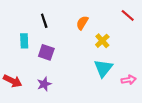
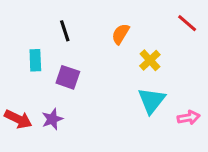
purple star: (44, 84) -> (52, 119), moved

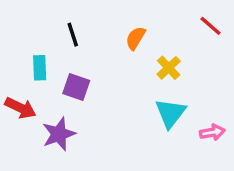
red arrow: (18, 119) -> (20, 108), moved
purple star: (52, 119) -> (59, 134), size x1.4

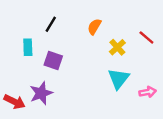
red line: (211, 26) -> (146, 38), moved
black line: (73, 35) -> (51, 24), turned 49
red arrow: (20, 108) -> (14, 102), moved

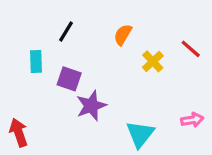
cyan triangle: (119, 79) -> (140, 134), moved
purple star: (41, 93) -> (91, 106), moved
red arrow: (14, 102) -> (19, 132), turned -135

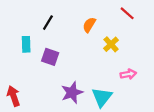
red line: (191, 49) -> (127, 13), moved
purple star: (91, 106) -> (72, 93), moved
pink arrow: (192, 120) -> (128, 74), moved

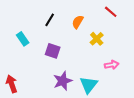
black line: (48, 23) -> (50, 20), moved
cyan rectangle: (26, 44) -> (23, 39), turned -32
purple square: (50, 57) -> (53, 51), moved

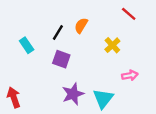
black line: (50, 20) -> (58, 32), moved
orange semicircle: (78, 22) -> (81, 25), moved

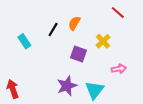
purple square: (61, 59) -> (79, 54), moved

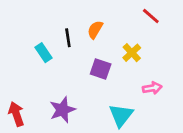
black line: (53, 30) -> (68, 38), turned -40
cyan rectangle: (24, 41) -> (43, 53), moved
purple star: (67, 86) -> (62, 110), moved

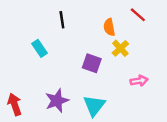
orange semicircle: (95, 30) -> (109, 27), moved, turned -42
black line: (68, 38) -> (62, 20), moved
cyan triangle: (121, 115) -> (94, 106), moved

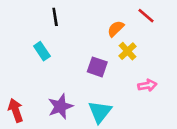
black line: (62, 20) -> (55, 17), moved
orange semicircle: (109, 27) -> (116, 29), turned 56

